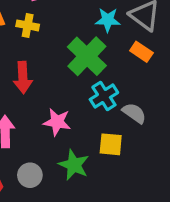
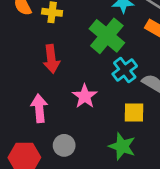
pink star: (57, 122) -> (85, 96), turned 30
green star: (74, 165) -> (122, 146), moved

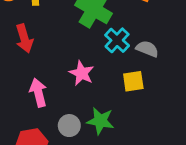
red arrow: (51, 59) -> (24, 38), moved
green star: (122, 146) -> (100, 121), moved

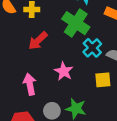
red arrow: (24, 38) -> (38, 41), moved, turned 60

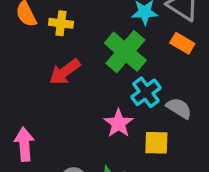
pink star: (64, 71) -> (118, 123), moved
pink arrow: (30, 84) -> (24, 144), moved

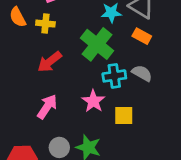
cyan cross: (146, 92) -> (114, 76), turned 30
gray semicircle: (179, 108) -> (142, 73), moved
pink arrow: (24, 144) -> (47, 107), moved, turned 40

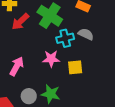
red arrow: (50, 62) -> (20, 22), moved
pink star: (93, 101) -> (51, 59), turned -30

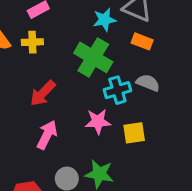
red arrow: (20, 22) -> (43, 93), moved

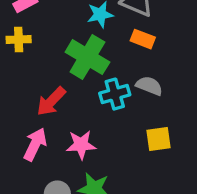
red arrow: (43, 93) -> (51, 101), moved
pink star: (98, 121) -> (81, 145), moved
yellow square: (134, 133) -> (158, 139), moved

